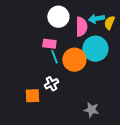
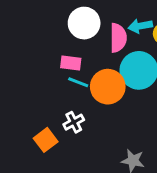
cyan line: (54, 57) -> (78, 82), turned -48
orange square: (32, 96) -> (46, 140), turned -35

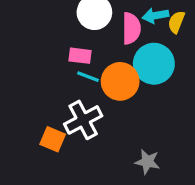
white cross: (74, 122) -> (83, 120), size x1.6
orange square: (46, 140) -> (53, 139), turned -30

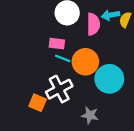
cyan circle: (154, 64) -> (109, 79), moved
gray star: (147, 162) -> (90, 115), moved

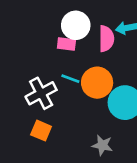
pink rectangle: (57, 44) -> (66, 44), moved
white cross: (59, 89) -> (41, 93), moved

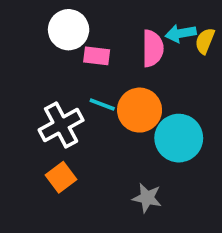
white circle: (76, 25) -> (69, 30), moved
orange square: (41, 131) -> (61, 177), turned 30

